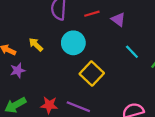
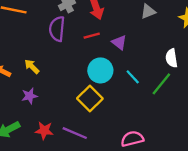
cyan circle: (73, 43) -> (100, 70), moved
purple star: (18, 70) -> (29, 96), moved

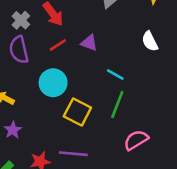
cyan circle: (100, 70) -> (53, 83), moved
green line: (161, 84) -> (117, 105), moved

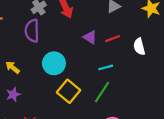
red line: (58, 45) -> (113, 39), moved
cyan line: (115, 74) -> (106, 67), turned -56

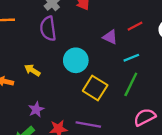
purple triangle: (90, 37) -> (110, 37), moved
purple star: (13, 95) -> (36, 109), moved

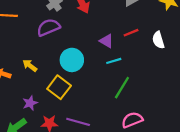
purple semicircle: (48, 29) -> (48, 27), turned 70
cyan line: (131, 58) -> (114, 61), moved
yellow square: (95, 88) -> (59, 87), moved

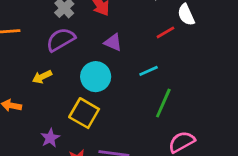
white semicircle: (158, 40) -> (186, 15), moved
purple triangle: (107, 41) -> (113, 42), moved
yellow arrow: (30, 66) -> (42, 77), moved, turned -56

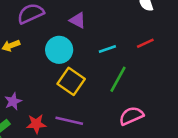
red line: (165, 32) -> (145, 43), moved
yellow square: (84, 113) -> (71, 81), moved

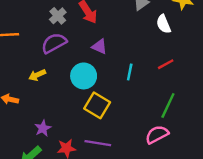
cyan line: (107, 49) -> (130, 72), turned -56
green line: (118, 79) -> (168, 106), moved

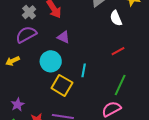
cyan line: (130, 72) -> (84, 70), moved

